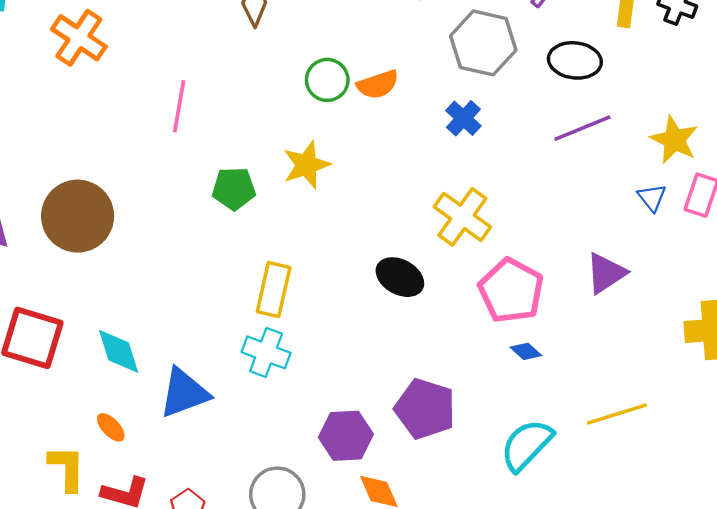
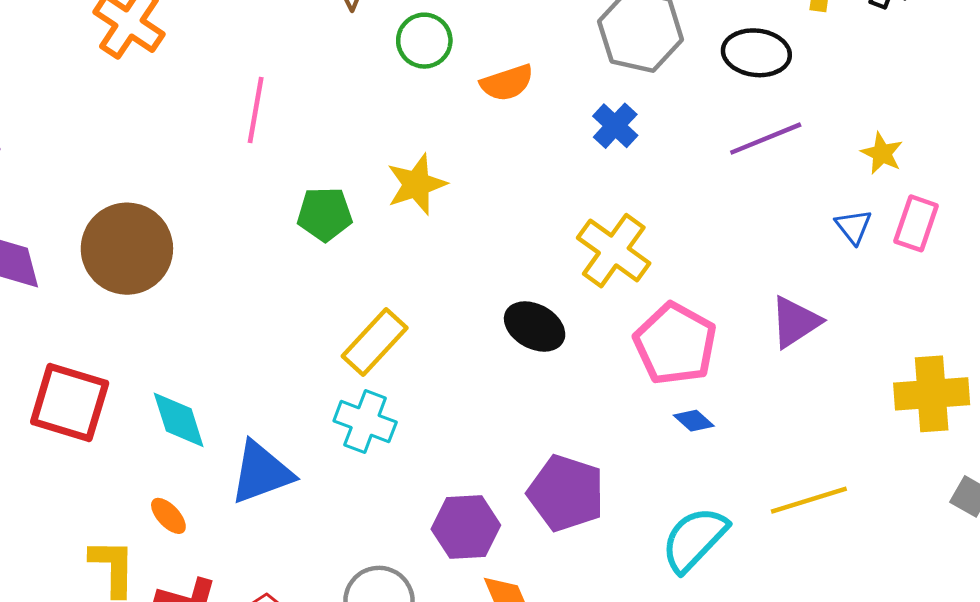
green circle: (327, 80) -> (424, 41), moved
yellow star: (674, 140) -> (882, 153), size x0.7
yellow rectangle: (274, 290) -> (375, 342), turned 30

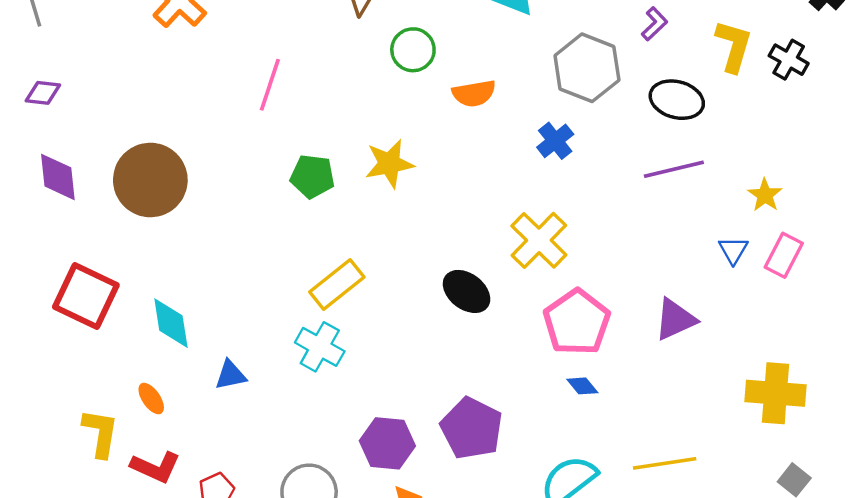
blue triangle: (261, 472) -> (231, 375), size x0.6

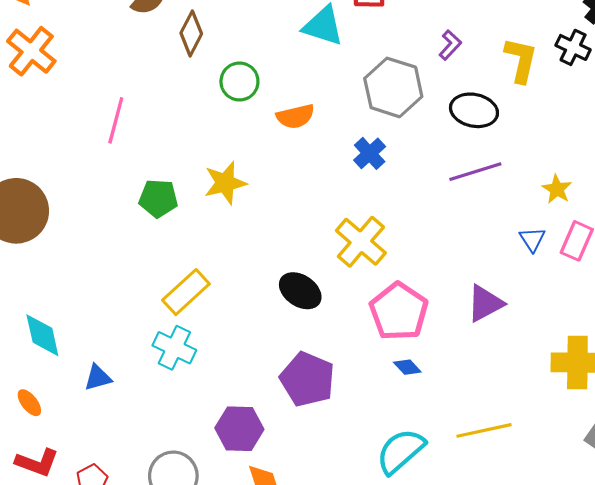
black cross: (789, 60) -> (573, 47), moved
purple pentagon: (472, 428) -> (307, 379), moved

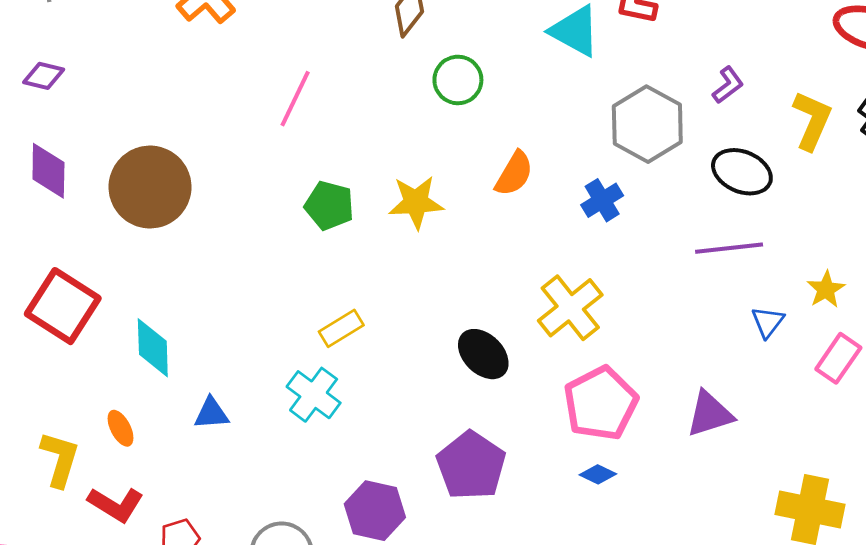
orange semicircle: (295, 116) -> (514, 174), moved, turned -57
blue triangle: (532, 239) -> (768, 322), moved
yellow rectangle: (186, 292) -> (341, 328), size x0.7
blue diamond: (407, 367) -> (598, 474), turned -32

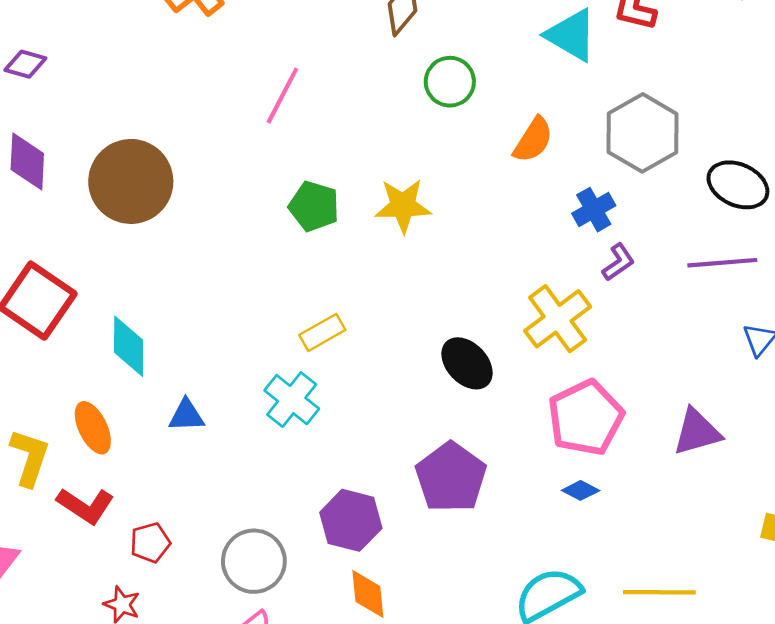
purple L-shape: (728, 85) -> (618, 262), moved
orange semicircle: (514, 174) -> (533, 140), moved
orange ellipse: (121, 428) -> (93, 428), size x1.4

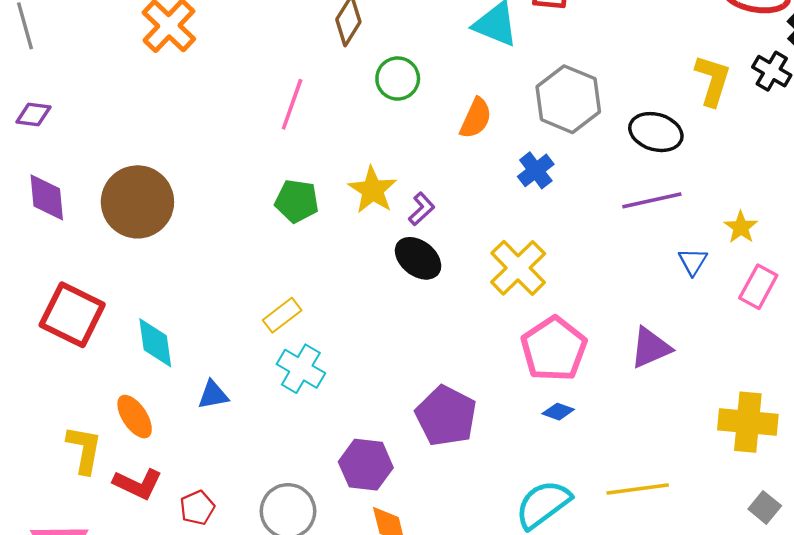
pink line: (282, 96) -> (292, 104), moved
yellow star: (403, 206) -> (373, 190), turned -30
purple L-shape: (618, 262) -> (422, 209), moved
yellow rectangle: (322, 332) -> (282, 315), moved
black ellipse: (467, 363) -> (418, 258), moved

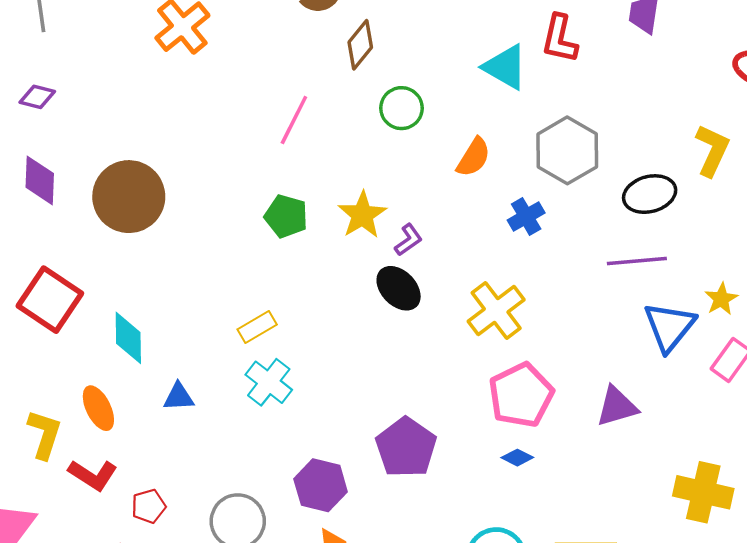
black ellipse: (656, 132) -> (650, 194), turned -39
blue triangle: (693, 262) -> (669, 327), size x1.8

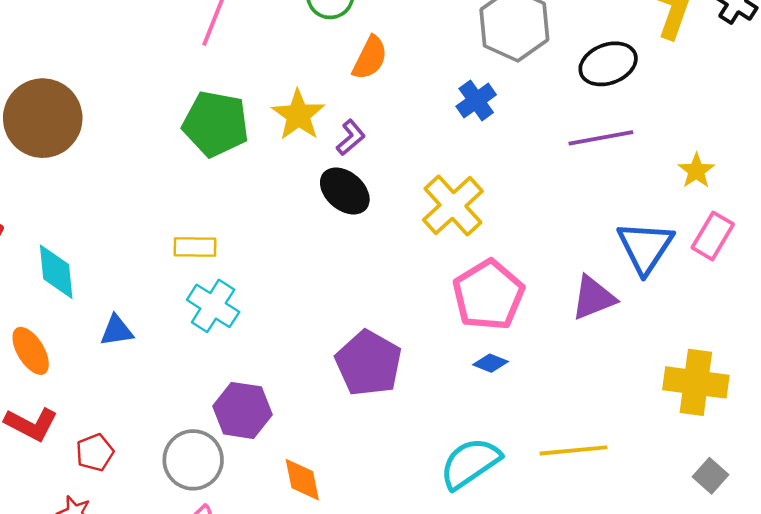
orange semicircle: (474, 157) -> (370, 58), moved
green pentagon: (286, 216) -> (216, 124), size x1.4
yellow rectangle: (257, 327) -> (195, 247), turned 36
blue triangle: (669, 327) -> (645, 247), moved
purple hexagon: (321, 485) -> (242, 410), moved

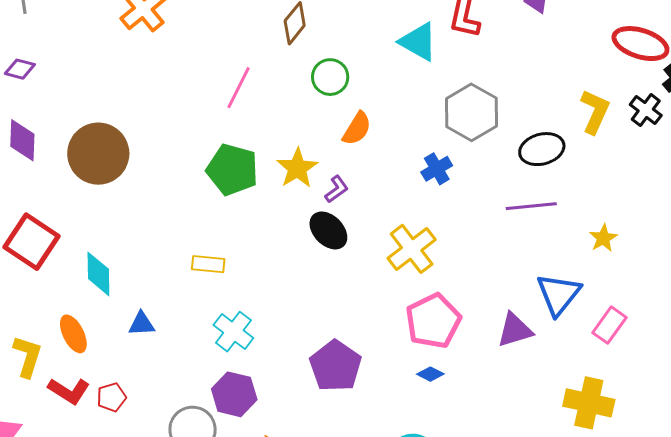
pink rectangle: (713, 236) -> (610, 325), moved
cyan cross: (213, 306) -> (233, 332), moved
red pentagon: (95, 452) -> (111, 397), moved

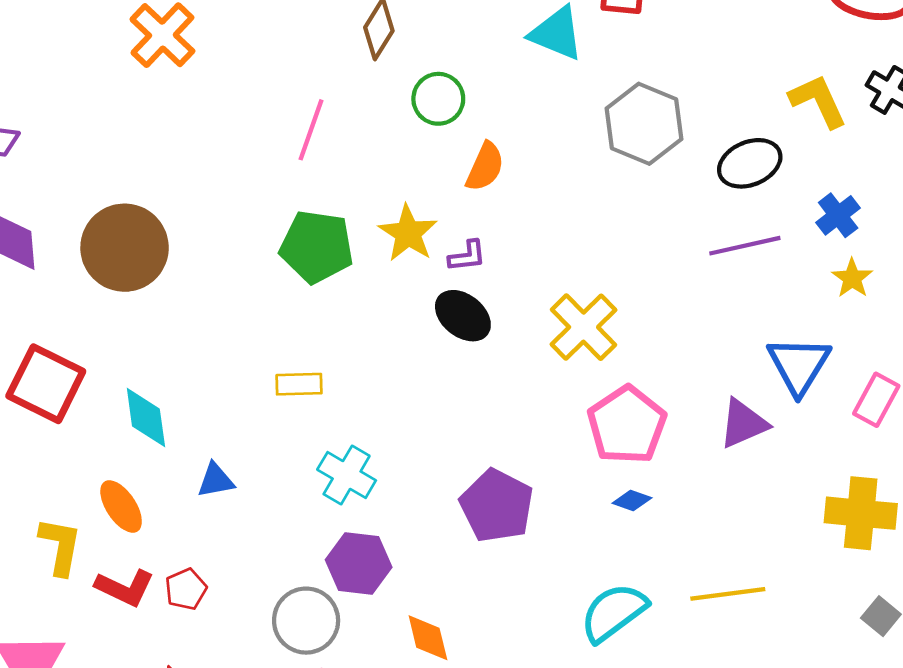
yellow L-shape: (595, 112) -> (818, 101), turned -42
blue cross: (437, 169) -> (838, 215), moved
purple L-shape: (337, 189) -> (467, 256), turned 36

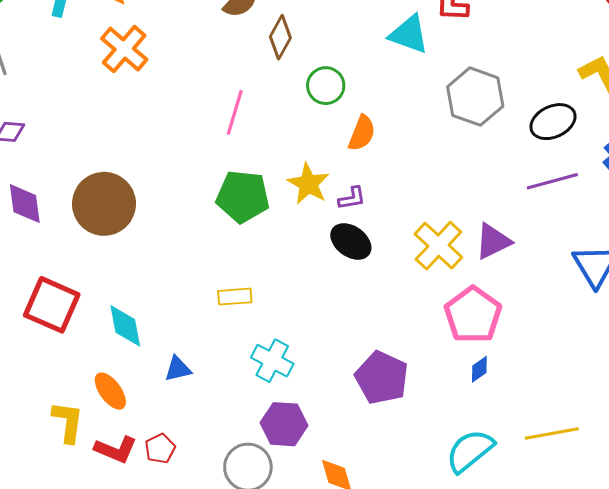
purple triangle: (743, 424) -> (493, 241), moved
blue diamond: (632, 500) -> (479, 369), turned -52

